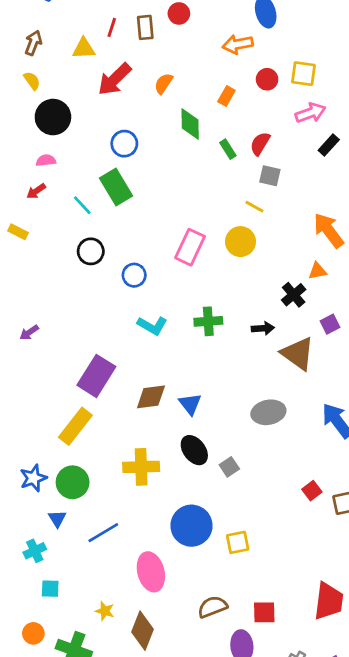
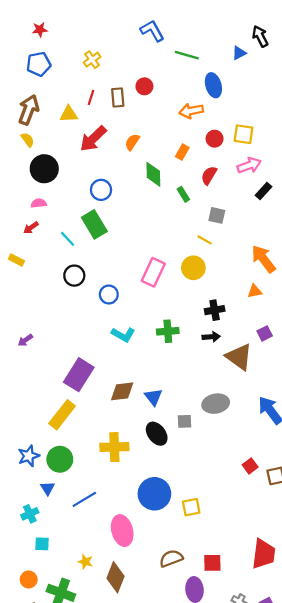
brown arrow: (33, 43) -> (29, 110), size x1.5
red semicircle: (260, 144) -> (209, 175), moved
black cross: (294, 295) -> (215, 310), moved, turned 30
gray square: (229, 467) -> (184, 421), moved, turned 32

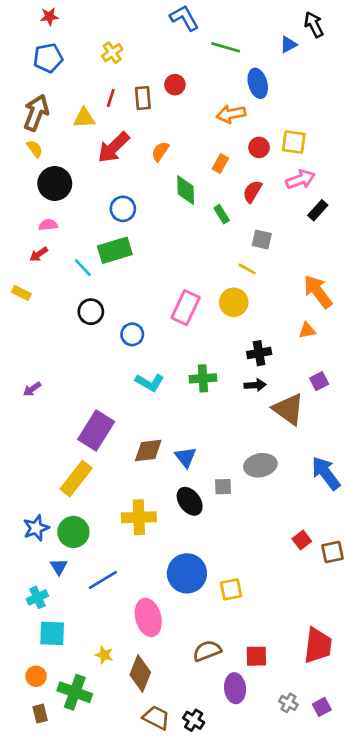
green rectangle: (94, 224) -> (115, 250), turned -76
cyan square: (42, 544) -> (52, 633), size x1.5

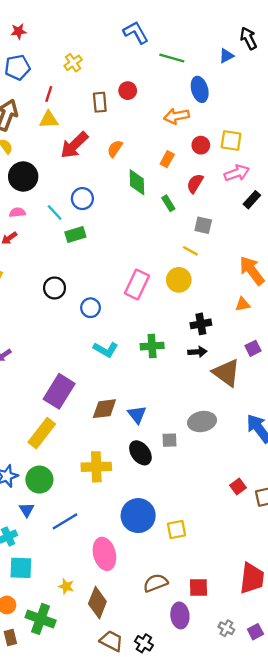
red line: (111, 98) -> (49, 94), moved
green rectangle: (115, 250) -> (75, 235), size x0.7
cyan line: (83, 268) -> (55, 212), moved

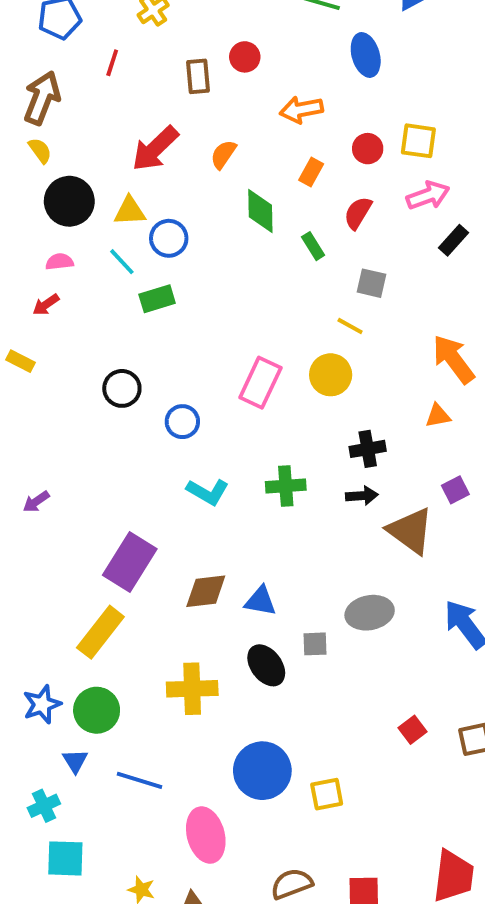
orange arrow: (176, 116) -> (301, 110), moved
yellow triangle: (49, 120) -> (130, 211), moved
blue triangle: (137, 415) -> (260, 601), turned -42
red square: (238, 487) -> (412, 730), moved
blue line: (65, 521) -> (139, 780), turned 48

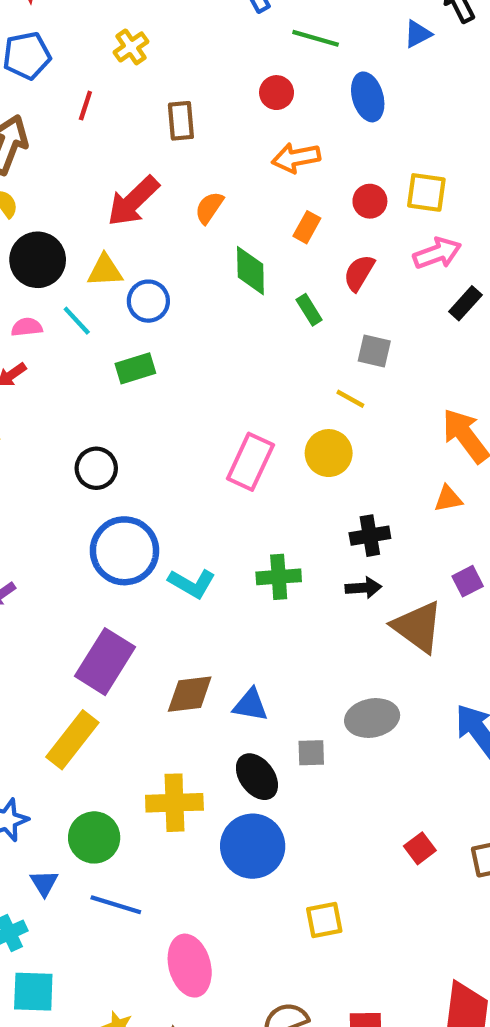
red circle: (245, 57) -> (277, 93), moved
cyan line: (122, 262) -> (77, 321), moved
blue circle: (182, 422) -> (124, 551), moved, size x1.8
green circle: (97, 710) -> (94, 837), moved
blue circle: (262, 771) -> (253, 846), moved

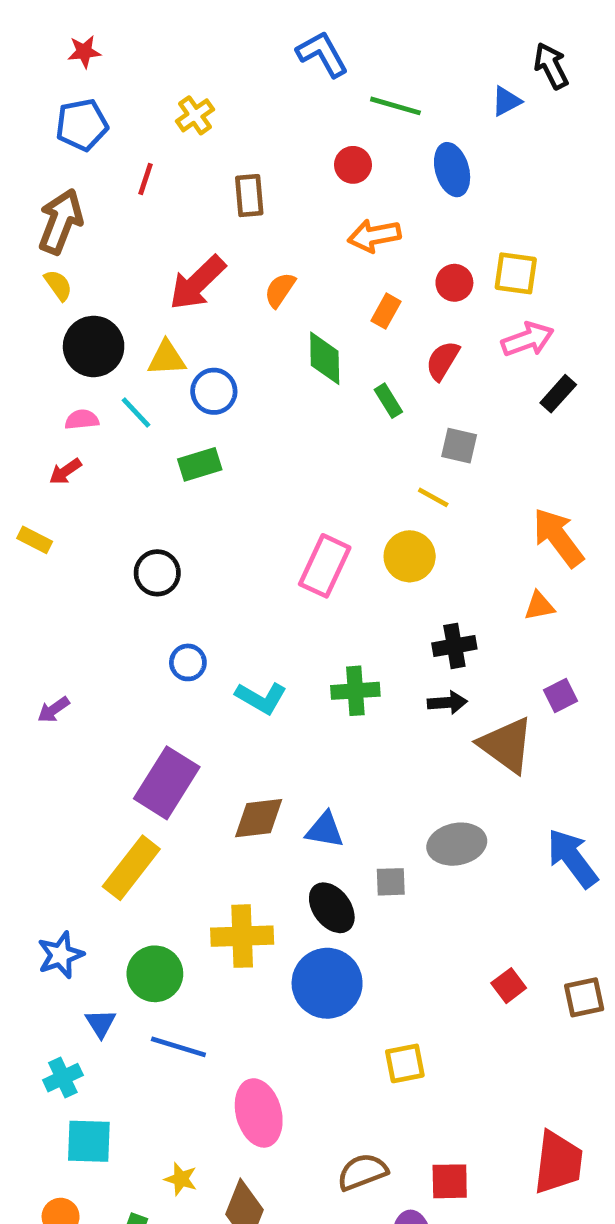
blue circle: (124, 551) -> (188, 662), size x0.5

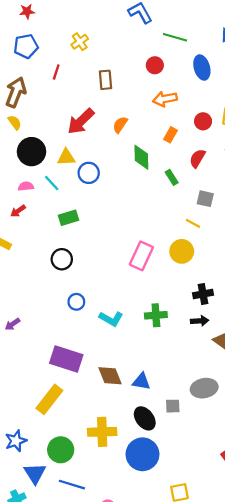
green rectangle: (200, 464) -> (68, 218), moved
purple rectangle: (167, 783) -> (66, 359), turned 76
brown diamond: (259, 818) -> (110, 376), turned 75
blue triangle: (101, 1023) -> (35, 473), size x1.5

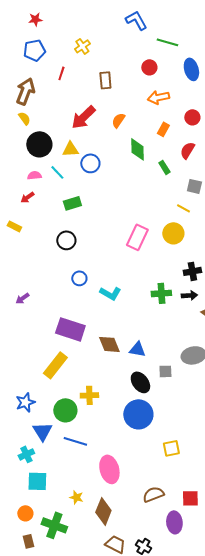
green cross: (156, 315) -> (161, 293), moved
yellow cross: (102, 432) -> (89, 395), moved, size x0.7

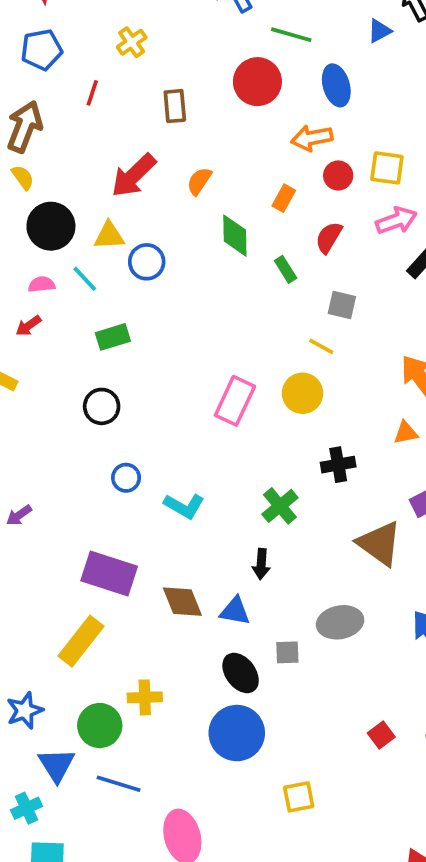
red circle: (149, 67) -> (257, 82), size x1.6
orange arrow: (158, 97) -> (312, 138), moved
green cross: (161, 293) -> (280, 506), turned -36
black arrow: (189, 295) -> (261, 564), moved, turned 98

